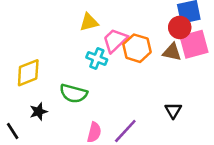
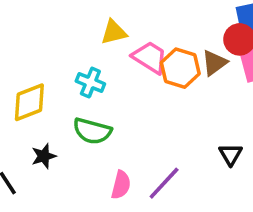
pink trapezoid: (115, 40) -> (150, 57), turned 76
brown triangle: (172, 52) -> (214, 63), moved, turned -48
cyan cross: (97, 58) -> (90, 83), moved

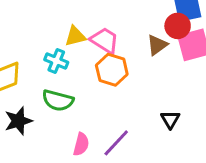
yellow triangle: (114, 32) -> (75, 36), moved
orange hexagon: (180, 68) -> (112, 70), moved
black star: (44, 156) -> (18, 121), size x1.4

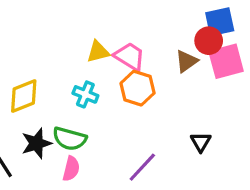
cyan cross: (56, 61) -> (85, 94), moved
green semicircle: (58, 100) -> (70, 139), moved
pink semicircle: (81, 144) -> (71, 169), moved

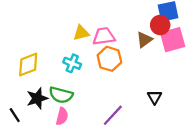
pink trapezoid: (130, 57) -> (104, 36), turned -40

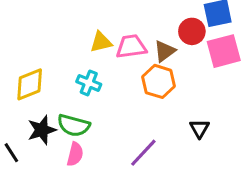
red circle: (160, 25) -> (192, 31), moved
brown triangle: (144, 40) -> (165, 51), moved
orange hexagon: (109, 59) -> (159, 81), moved

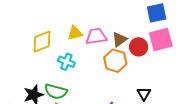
red circle: (192, 31) -> (139, 47), moved
yellow diamond: (30, 84) -> (42, 42), moved

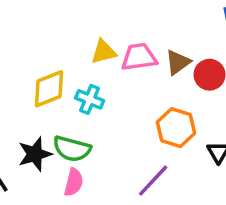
yellow diamond: (42, 42) -> (49, 89), moved
orange hexagon: (115, 61) -> (176, 128), moved

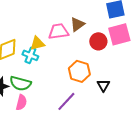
yellow triangle: (104, 52) -> (37, 43), moved
brown triangle: (178, 62) -> (77, 24), moved

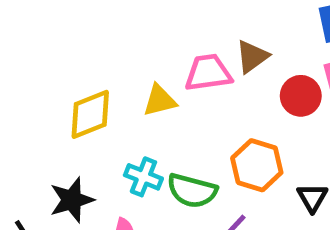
cyan cross: (30, 55) -> (143, 177), moved
green semicircle: (20, 83) -> (192, 191), moved

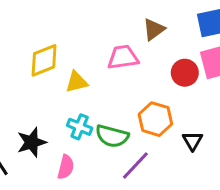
brown triangle: (252, 57) -> (154, 29), moved
yellow triangle: (160, 100) -> (77, 82), moved
yellow diamond: (90, 114) -> (44, 60), moved

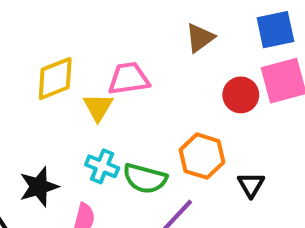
pink trapezoid: (123, 57) -> (129, 79), moved
yellow triangle: (77, 82) -> (98, 107), turned -45

